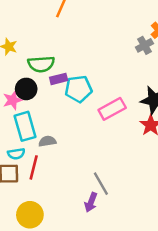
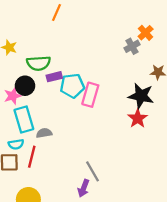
pink rectangle: (112, 109) -> (90, 95), moved, turned -45

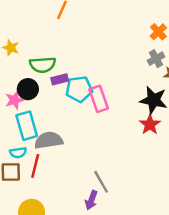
gray cross: (132, 46) -> (156, 59), moved
pink rectangle: (90, 95) -> (99, 99), turned -35
gray semicircle: (44, 133) -> (49, 140), size x1.6

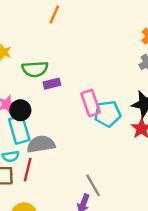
black circle: (28, 89) -> (20, 110), moved
cyan pentagon: (79, 89) -> (108, 114), moved

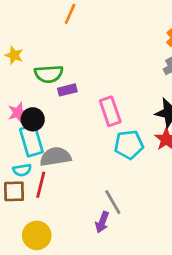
cyan pentagon: (108, 114) -> (129, 145), moved

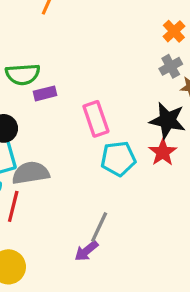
gray line: (113, 202) -> (99, 227), turned 55
purple arrow: (102, 222) -> (86, 251), turned 30

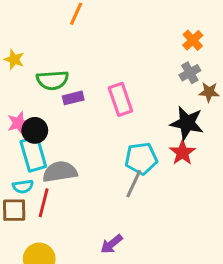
pink rectangle: (96, 119) -> (120, 99), moved
gray line: (99, 227) -> (134, 184), moved

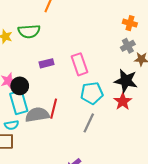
orange cross: (193, 40) -> (130, 23), turned -32
green semicircle: (52, 80) -> (29, 31), moved
cyan pentagon: (141, 158) -> (92, 93), moved
red line: (44, 203) -> (54, 109), moved

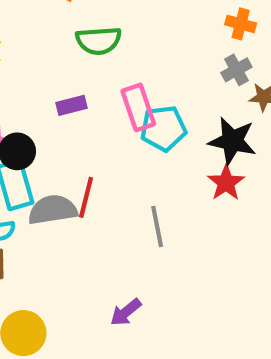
green semicircle: (29, 31) -> (99, 41), moved
cyan pentagon: (92, 93) -> (163, 128), moved
gray line: (89, 123) -> (157, 227), turned -36

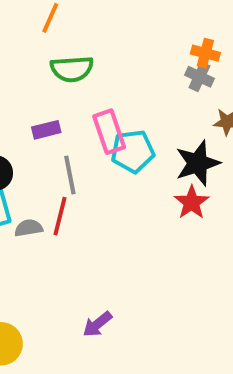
gray cross: (236, 70) -> (199, 77), moved, turned -36
black star: (232, 141) -> (197, 163), turned -30
gray semicircle: (53, 210) -> (29, 228), size x0.6
gray line: (157, 227) -> (70, 175), moved

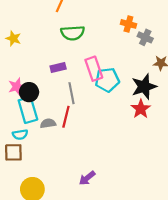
orange cross: (205, 53) -> (128, 24), moved

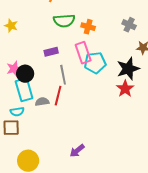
orange cross: (128, 24) -> (88, 27), moved

